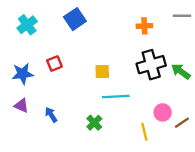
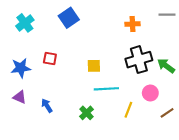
red square: (54, 63) -> (50, 58), turned 32
pink circle: (163, 112) -> (150, 93), moved
yellow line: (144, 132) -> (128, 110), moved, turned 35

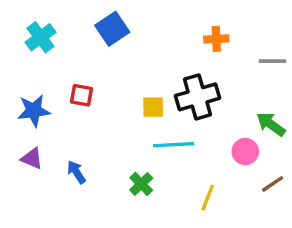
gray line: (167, 15) -> (273, 61), moved
black cross: (139, 60) -> (197, 97), moved
green arrow: (166, 66) -> (271, 124), moved
yellow line: (128, 110) -> (208, 198), moved

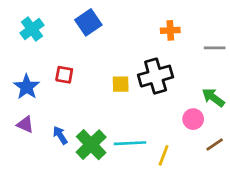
blue star: (34, 111) -> (27, 87), turned -30
cyan line: (174, 145) -> (130, 143), moved
green cross: (141, 184) -> (91, 145), moved, size x1.6

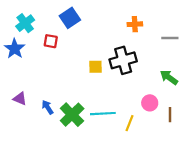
red square: (64, 75) -> (51, 41), moved
blue star: (27, 87) -> (15, 49), moved
pink circle: (193, 119) -> (150, 103), moved
brown line: (215, 145) -> (170, 115), turned -56

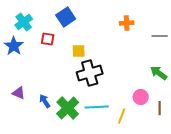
black cross: (123, 60) -> (90, 73), moved
yellow square: (95, 67) -> (79, 51), moved

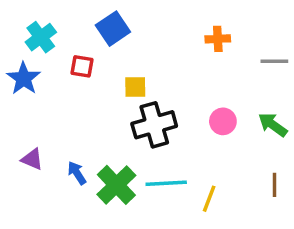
pink circle: (141, 97) -> (223, 121), moved

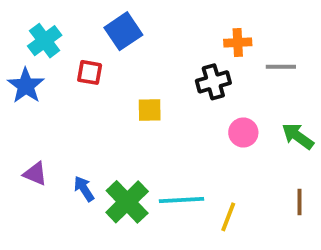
gray line: (274, 61) -> (281, 67), moved
yellow square: (135, 87) -> (150, 110), moved
black cross: (154, 125) -> (213, 82), moved, size x0.7

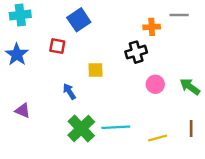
cyan cross: (45, 41) -> (20, 15), moved, turned 30
gray line: (281, 67) -> (179, 15), moved
blue arrow: (84, 189) -> (69, 91), moved
yellow line: (228, 217) -> (158, 138), moved, turned 54

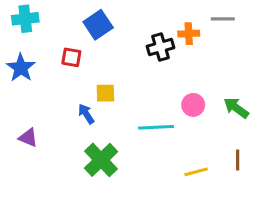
black cross: (136, 52) -> (160, 47), moved
yellow square: (96, 70) -> (105, 93), moved
cyan line: (116, 127) -> (156, 127), moved

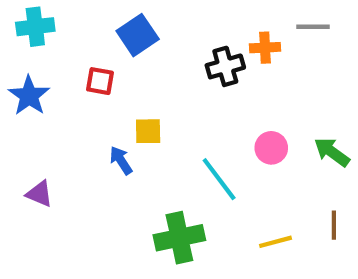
cyan line: (156, 127) -> (219, 179), turned 56
green cross: (101, 160) -> (179, 238), moved, turned 32

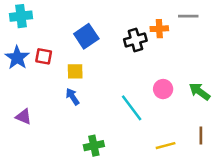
blue square: (138, 35) -> (86, 36), moved
red square: (100, 81) -> (44, 56), moved
yellow square: (148, 131) -> (75, 71), moved
green cross: (179, 238) -> (94, 146), moved, size x0.7

